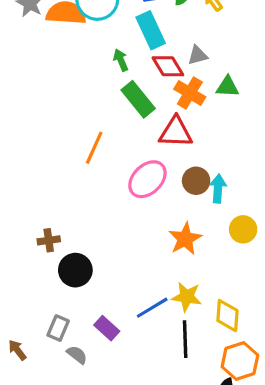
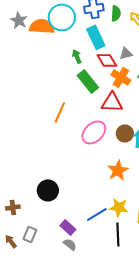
brown cross: (49, 240) -> (13, 207), moved
gray rectangle: (58, 328) -> (30, 234), moved
gray semicircle: (77, 355) -> (70, 244), moved

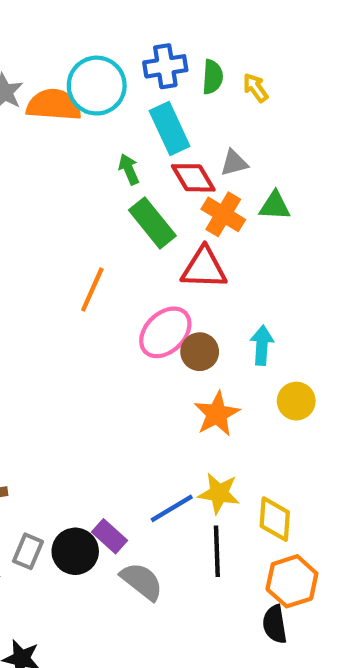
brown circle: (125, 133) -> (200, 352), moved
black circle: (48, 190) -> (75, 551), moved
gray semicircle: (70, 244) -> (142, 581), moved, size x1.5

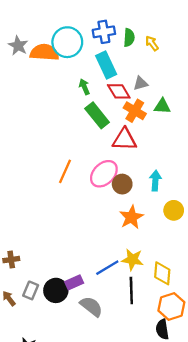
orange line: (92, 289) -> (65, 171), moved
purple rectangle: (110, 536) -> (74, 282), turned -66

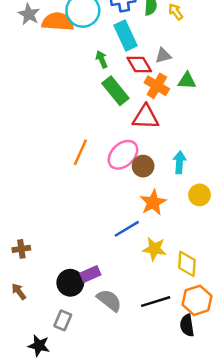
blue line: (107, 268) -> (127, 229), moved
gray rectangle: (31, 290) -> (63, 320), moved
black line: (131, 290) -> (156, 302), moved, turned 75

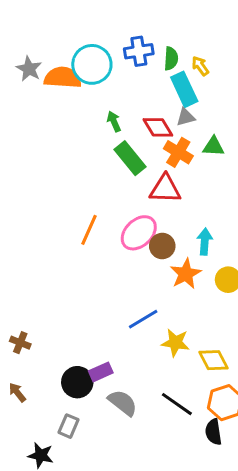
cyan rectangle: (125, 36) -> (184, 89), moved
orange star: (153, 202) -> (186, 274), moved
brown cross: (21, 249) -> (20, 343), turned 30
yellow diamond: (187, 264) -> (213, 360), turned -32
black line: (156, 302) -> (177, 404), turned 52

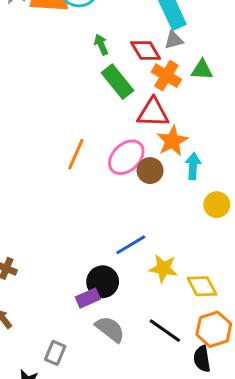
orange star: (186, 274) -> (172, 141), moved
black circle: (77, 382) -> (103, 282), moved

